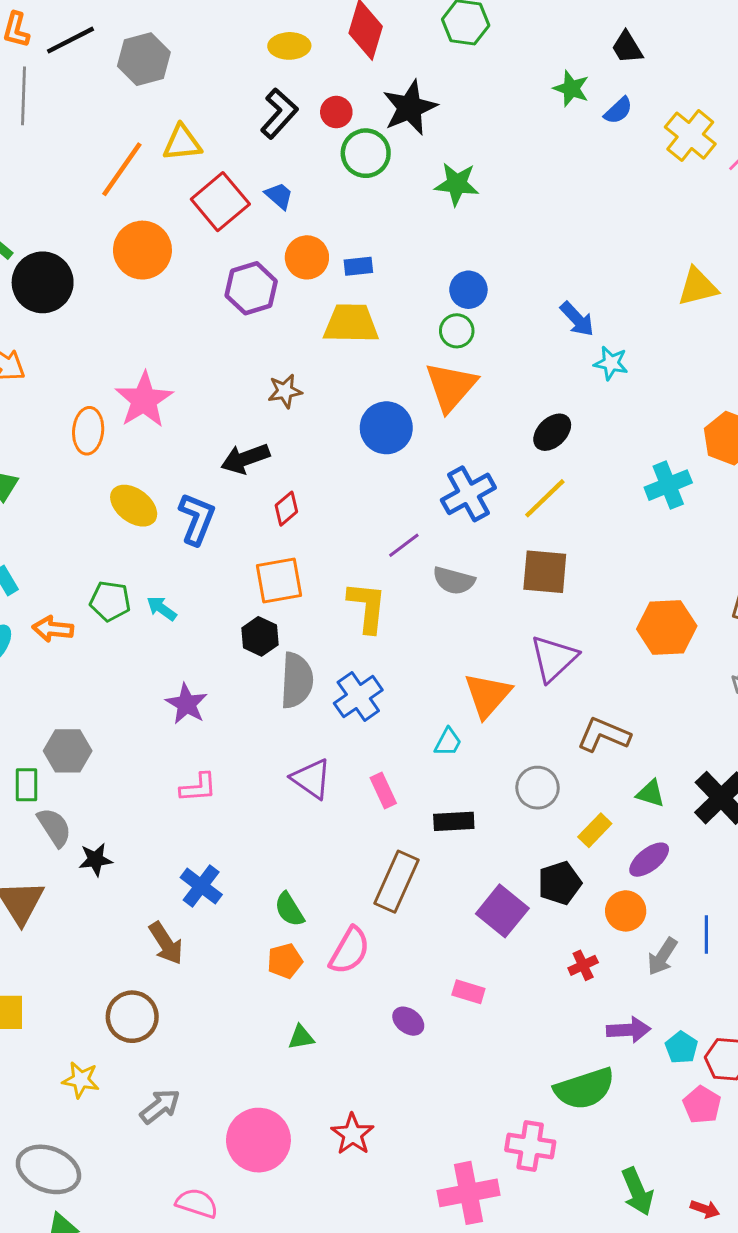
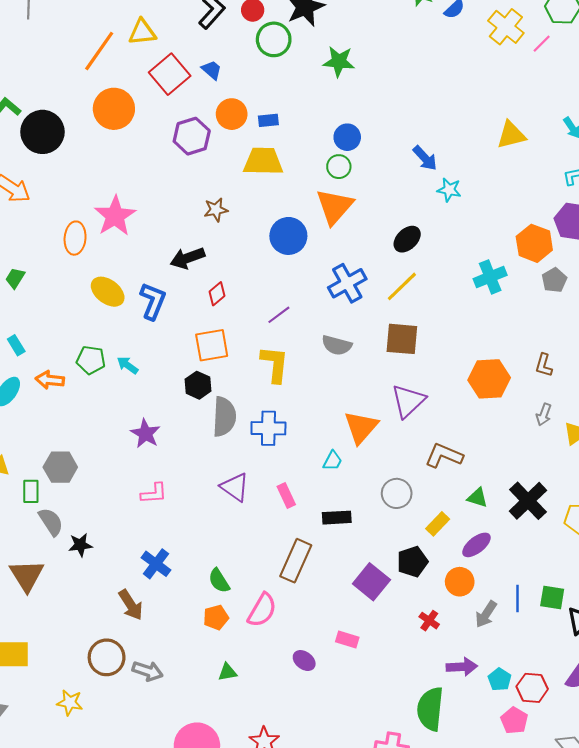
purple line: (404, 545) -> (279, 315), moved
blue cross: (358, 697) -> (268, 428), turned 36
red cross: (583, 965) -> (429, 621), turned -30
green semicircle: (585, 1089) -> (430, 709), turned 114
gray arrow: (160, 1106) -> (148, 671), moved, turned 56

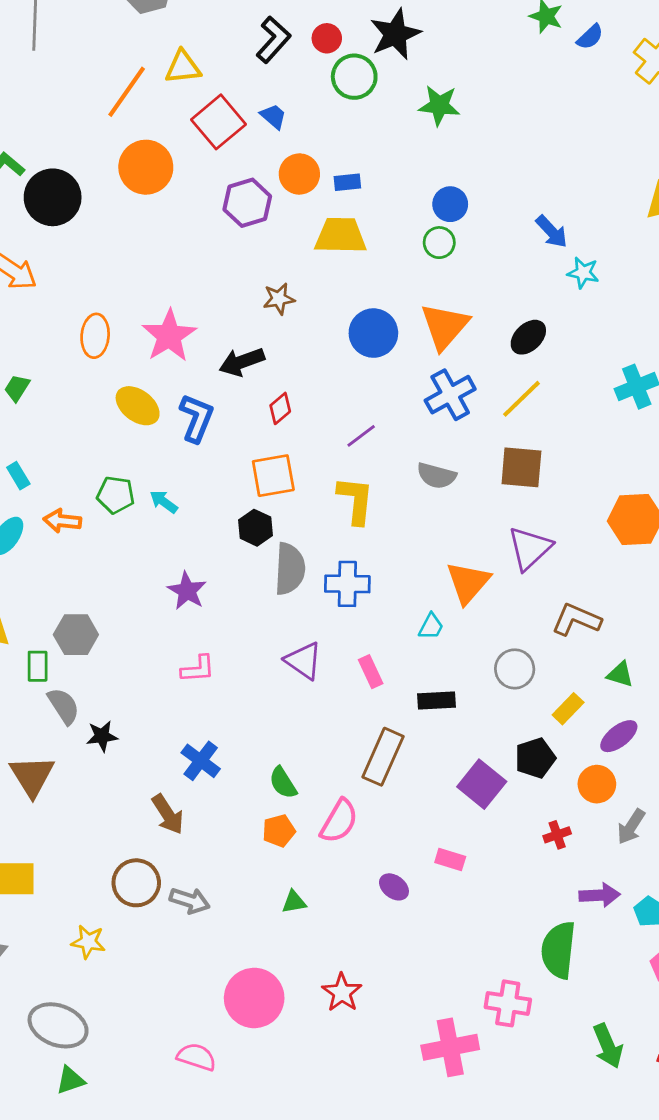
orange triangle: (335, 207) -> (445, 326), moved
pink star: (115, 216) -> (169, 336), moved
red cross: (429, 621) -> (557, 835), turned 36

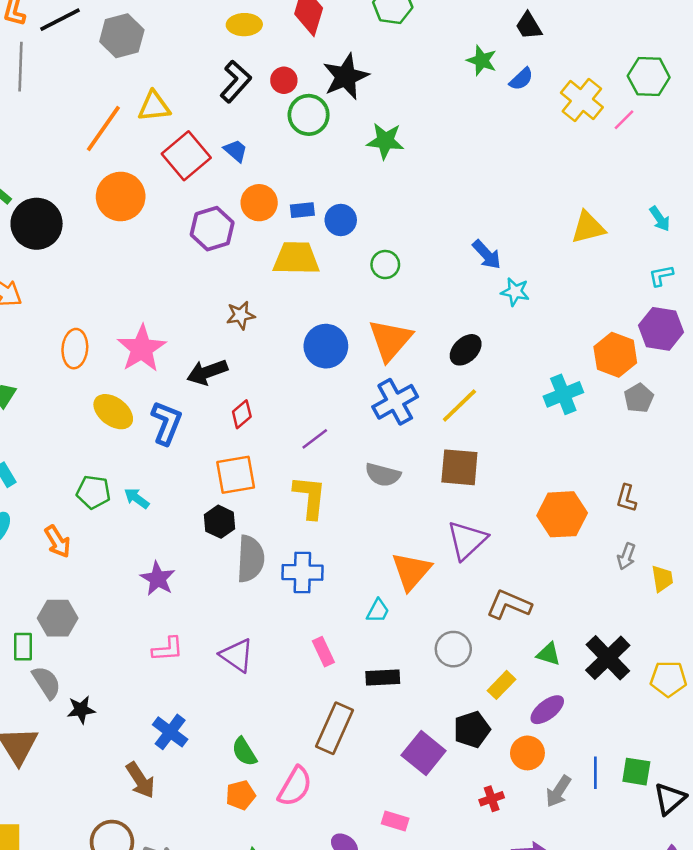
blue circle: (450, 204) -> (341, 220), moved
orange arrow: (62, 521) -> (58, 542), moved, turned -128
purple triangle: (303, 661) -> (237, 655), moved

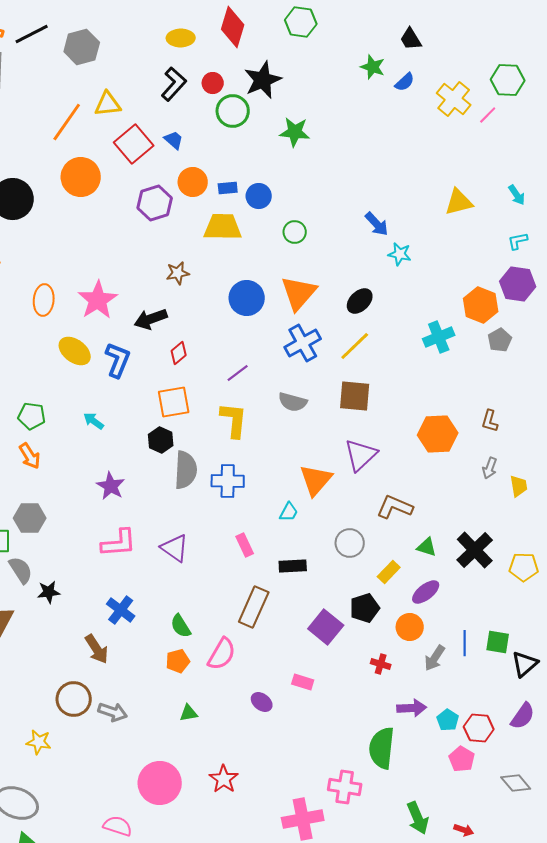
green pentagon: (93, 492) -> (32, 416), moved
pink L-shape: (168, 649) -> (119, 543), size x1.4
red cross: (492, 799) -> (381, 664), turned 36

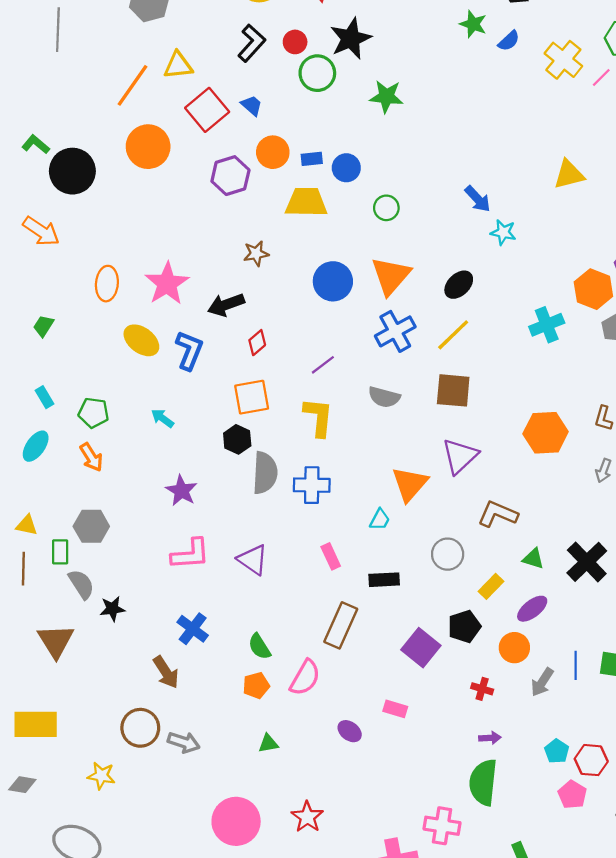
purple arrow: (412, 708) -> (490, 738), moved, size x0.7

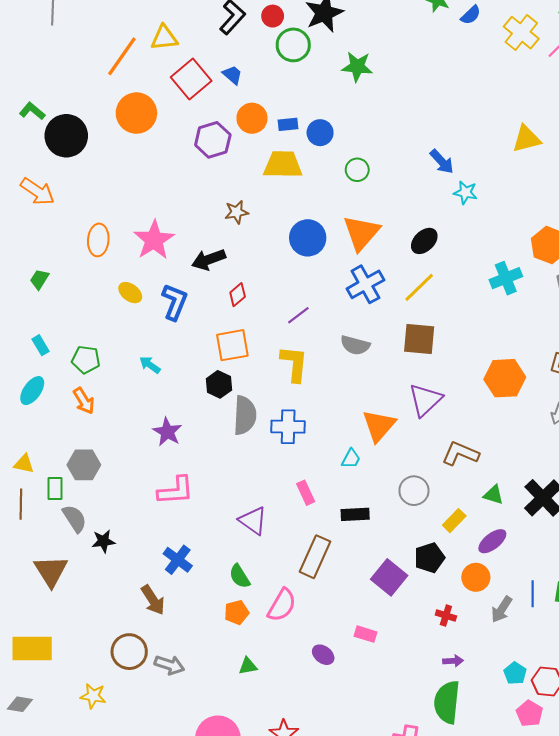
yellow ellipse: (141, 340) -> (130, 293), size x0.7
purple triangle: (253, 560) -> (253, 521), moved

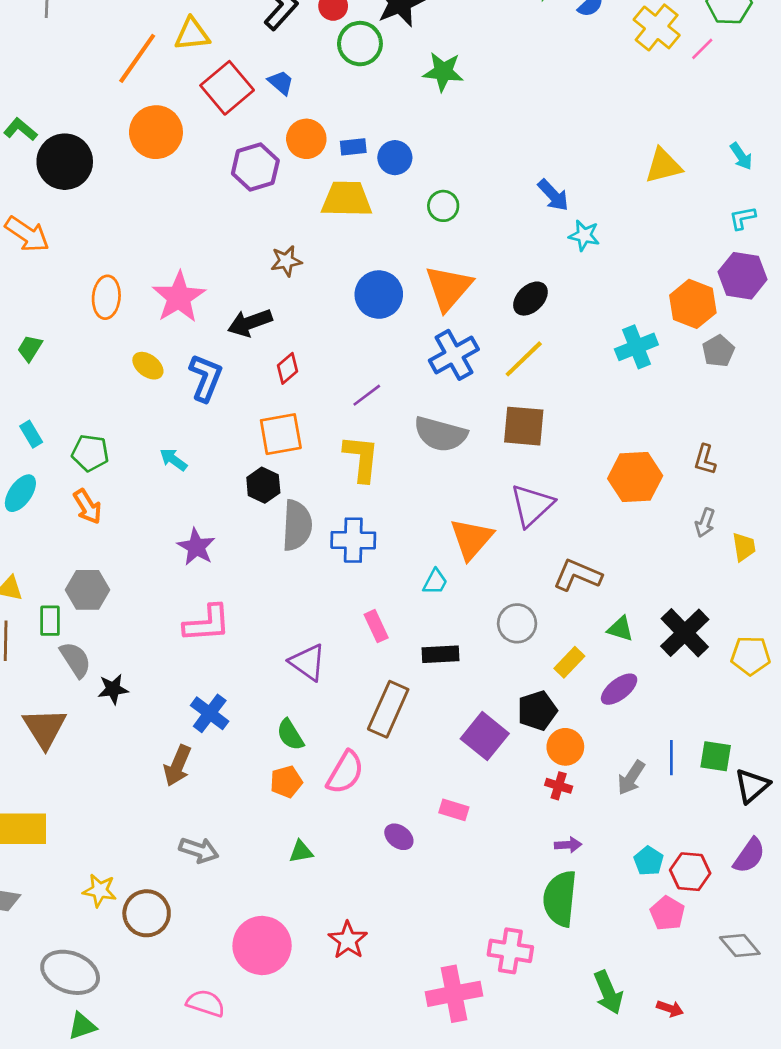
gray semicircle: (355, 345) -> (441, 434), size x1.4
orange circle: (476, 577) -> (565, 747), moved
brown arrow: (153, 600) -> (177, 766), turned 56
brown circle: (129, 652) -> (147, 913), moved

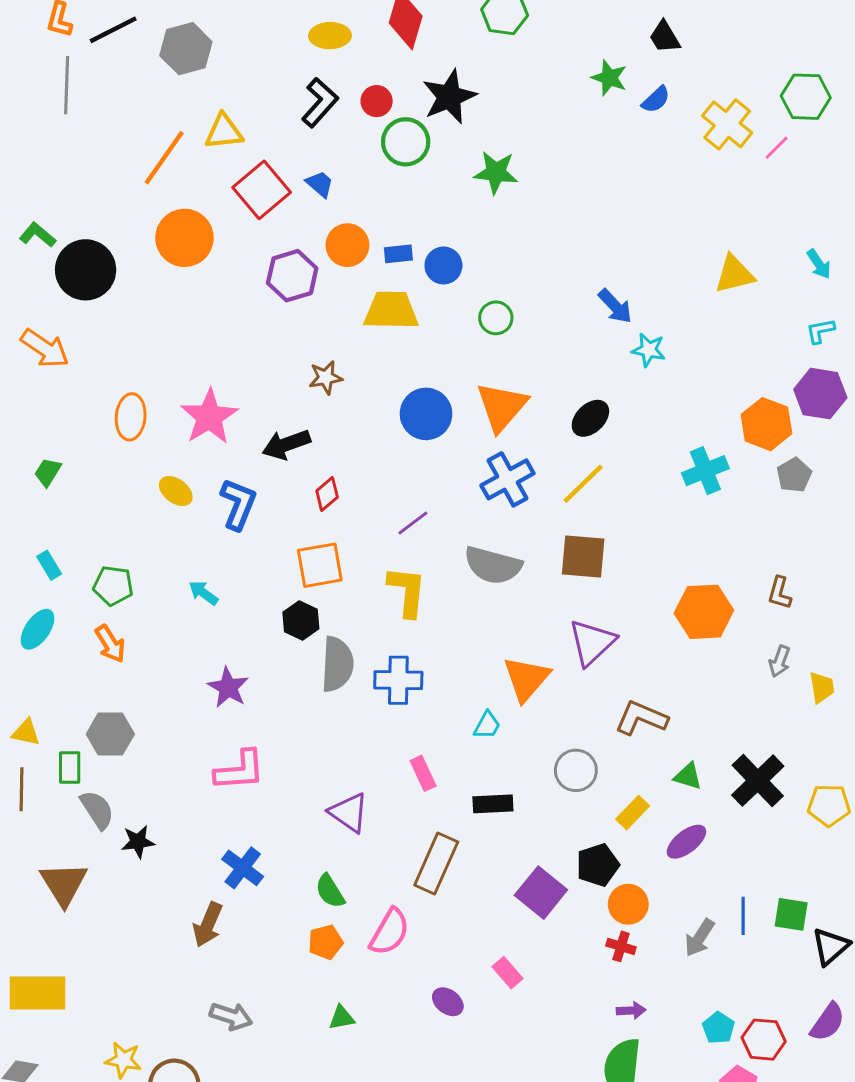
pink rectangle: (454, 810) -> (507, 973), turned 32

